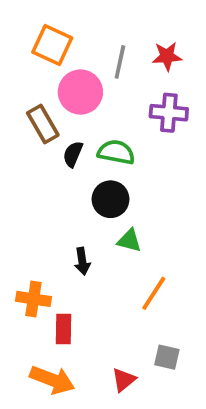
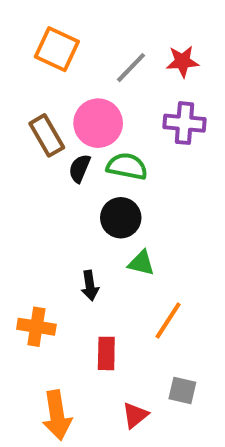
gray line: (120, 62) -> (131, 68), turned 32
pink circle: (80, 92) -> (98, 123), moved
red rectangle: (64, 329) -> (106, 353), moved
orange arrow: (52, 380) -> (57, 415), turned 60

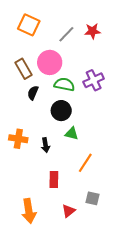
purple cross: (184, 123) -> (94, 80), moved, turned -30
black semicircle: (80, 168) -> (33, 93), moved
orange cross: (36, 327) -> (18, 139), moved

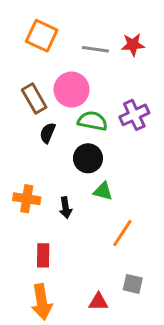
gray line: (66, 34) -> (95, 49), turned 54
red rectangle: (54, 180) -> (43, 255), moved
red triangle: (68, 211) -> (98, 302), turned 40

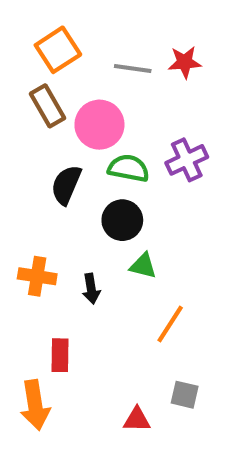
orange square: (42, 36) -> (58, 50), turned 32
brown rectangle: (34, 98) -> (48, 106), moved
black semicircle: (48, 133) -> (66, 185), size x1.4
orange arrow: (42, 302) -> (35, 405), moved

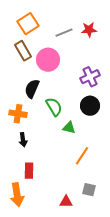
gray line: (133, 68) -> (64, 33), turned -30
green semicircle: (129, 168) -> (54, 107), moved, turned 48
black circle: (122, 220) -> (90, 106), moved
orange cross: (37, 276) -> (18, 114), moved
black arrow: (91, 289) -> (23, 140), moved

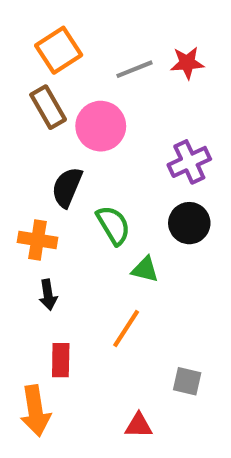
orange line: (82, 156) -> (126, 328), moved
gray square: (89, 190) -> (187, 381), moved

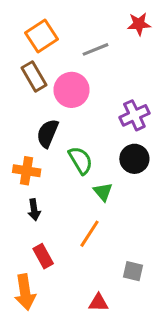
red star: (187, 63) -> (139, 24), moved
green triangle: (145, 269) -> (103, 192), turned 36
red rectangle: (61, 360) -> (43, 256), turned -30

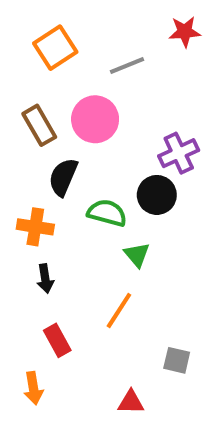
brown rectangle: (34, 76) -> (39, 125), moved
black circle: (134, 159) -> (157, 195), moved
green semicircle: (81, 160) -> (107, 213), turned -44
orange arrow: (25, 292) -> (33, 388), size x0.7

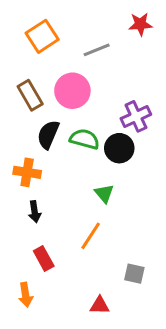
green semicircle: (107, 213) -> (85, 139), moved

